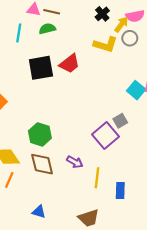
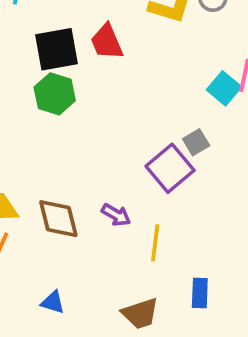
red trapezoid: (70, 64) -> (107, 42), turned 105
green hexagon: (40, 134) -> (55, 94), moved
blue rectangle: (120, 191) -> (200, 293), moved

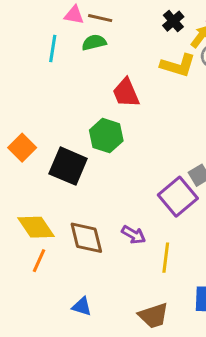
black square: (57, 49) -> (68, 166), moved, turned 33
green hexagon: (55, 94) -> (106, 136), moved

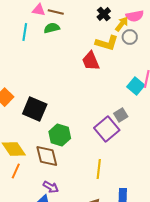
red trapezoid: (126, 93) -> (91, 61), moved
green hexagon: (106, 136) -> (60, 135), moved
purple arrow: (134, 235) -> (51, 187), moved

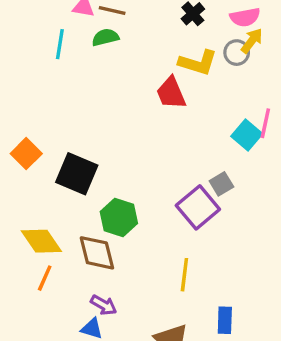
yellow arrow: (122, 24) -> (252, 41), moved

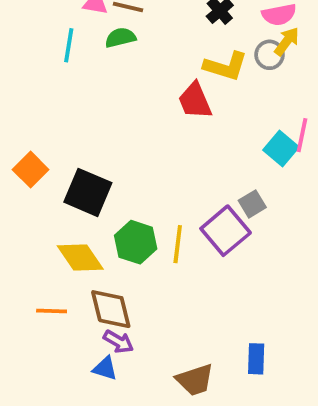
yellow diamond: (41, 241) -> (80, 257), moved
brown diamond: (97, 253) -> (111, 309), moved
yellow line: (184, 275) -> (178, 244), moved
orange line: (45, 278) -> (52, 311), turned 68

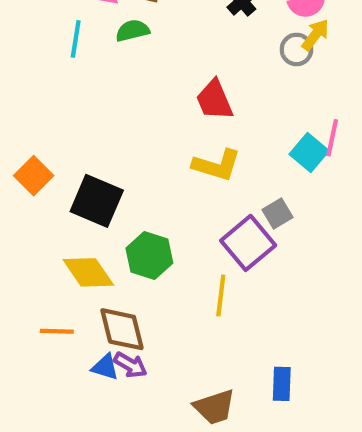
yellow L-shape: (226, 66) -> (217, 165), moved
yellow line: (178, 244) -> (221, 296), moved
blue triangle: (105, 368) -> (105, 367), moved

